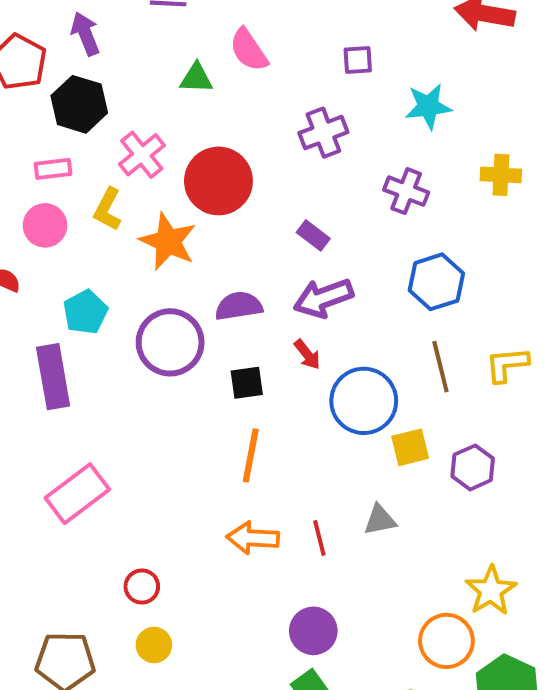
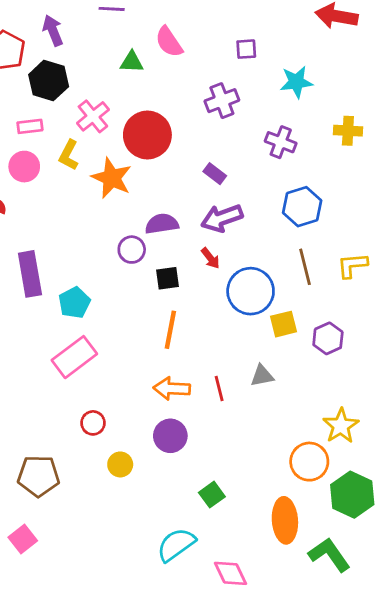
cyan pentagon: (85, 312) -> (74, 303), moved
purple circle: (170, 342) -> (132, 250), moved, size x0.6
pink rectangle: (77, 494) -> (74, 357), moved
purple circle: (313, 631) -> (170, 436), moved
yellow circle: (154, 645) -> (120, 464), moved

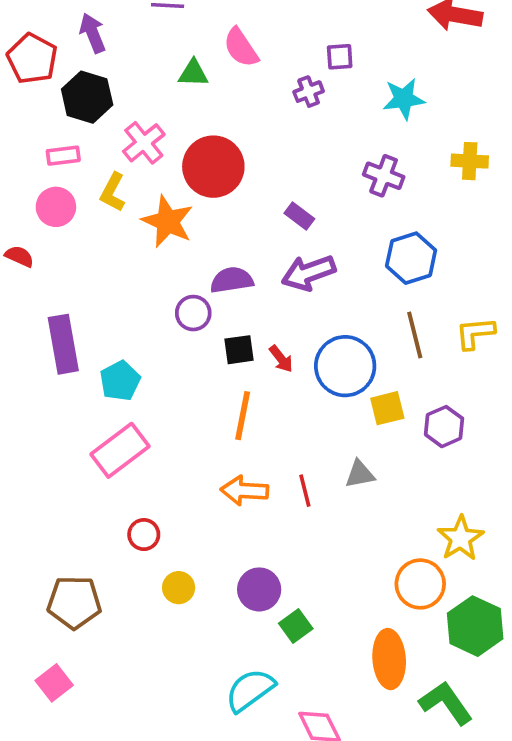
purple cross: (222, 101) -> (309, 92), moved, size x0.7
red arrow: (210, 258) -> (281, 359), moved
purple circle: (170, 436) -> (259, 589), moved

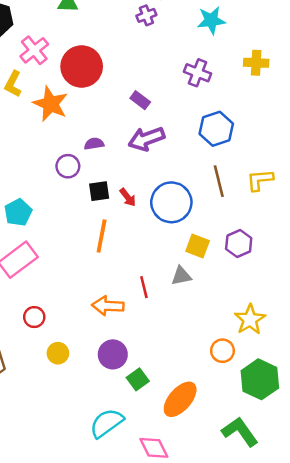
purple semicircle: (232, 280) -> (94, 144), size x0.7
yellow square: (387, 408) -> (198, 246), moved, turned 35
orange arrow: (244, 491) -> (108, 306), moved
orange circle: (420, 584) -> (222, 351), size x0.7
orange ellipse: (389, 659) -> (180, 399), moved, turned 45

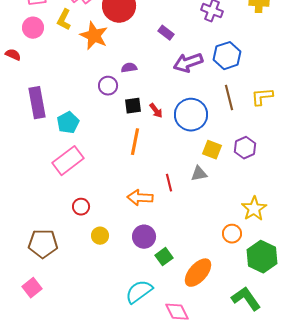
purple arrow: (146, 139) -> (188, 63), moved

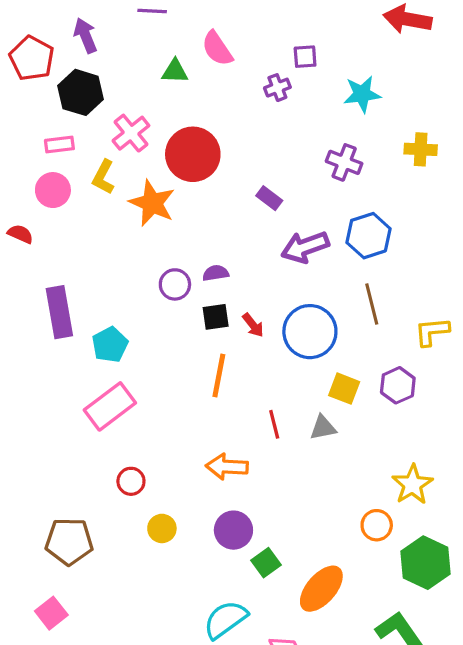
purple semicircle: (129, 68) -> (216, 273), moved
yellow L-shape: (262, 97) -> (432, 332), moved
red line: (169, 183) -> (274, 424), moved

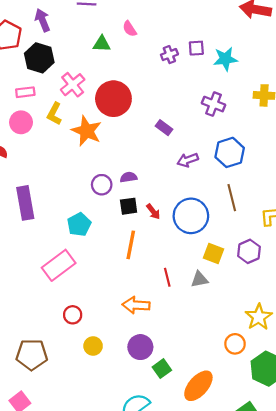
pink semicircle: (217, 49) -> (130, 29), size x0.7
purple square: (305, 57) -> (196, 48), moved
purple arrow: (305, 247) -> (188, 160), size x0.7
cyan pentagon: (110, 345) -> (79, 224), moved

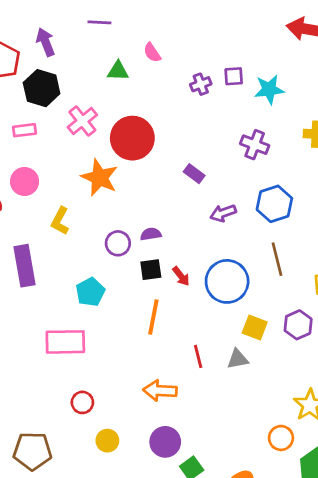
yellow L-shape: (54, 114) -> (60, 221), moved
pink circle: (21, 122) -> (25, 181), moved
pink rectangle: (59, 265) -> (65, 342), turned 36

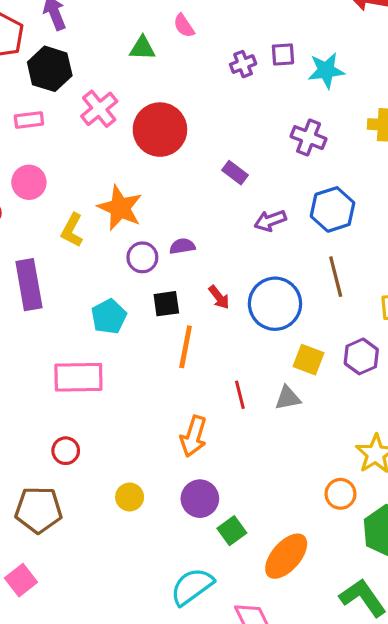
orange star: (99, 178) -> (120, 208), moved
black square: (151, 270) -> (166, 304), moved
orange arrow: (160, 391) -> (194, 436), turned -76
red circle: (82, 402) -> (66, 451), moved

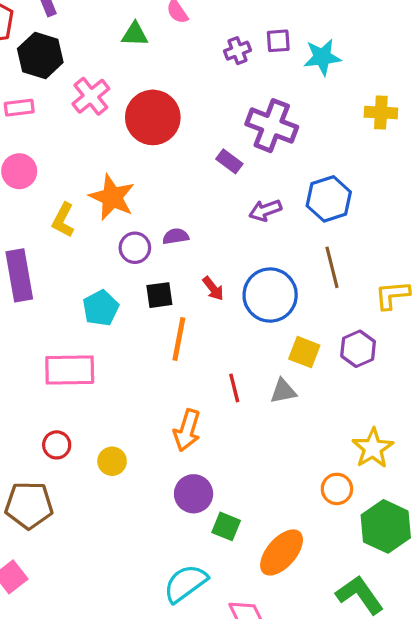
purple cross: (309, 138) -> (272, 126), moved, size x1.4
yellow circle: (130, 497) -> (112, 461), moved
green square: (232, 531) -> (226, 526), turned -32

